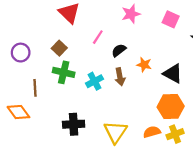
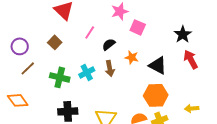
pink square: (171, 19) -> (138, 27), moved
green cross: (64, 72) -> (60, 77), moved
brown line: (35, 88) -> (28, 68), moved, turned 49

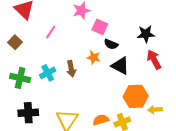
black star: (183, 34) -> (146, 34), turned 30
black semicircle: (109, 44) -> (111, 44), moved, turned -120
orange hexagon: (156, 95) -> (136, 96), moved

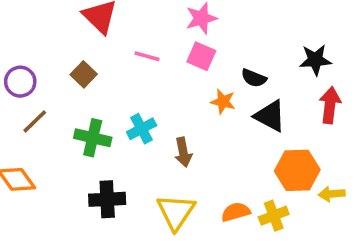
pink square: (100, 27) -> (201, 56), moved
pink line: (51, 32) -> (147, 56), turned 72
red arrow: (154, 60) -> (330, 105), turned 36
brown arrow: (71, 69) -> (183, 152), moved

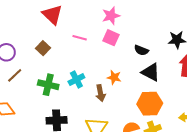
orange star: (223, 102) -> (114, 77), moved
orange hexagon: (297, 170) -> (150, 104), moved

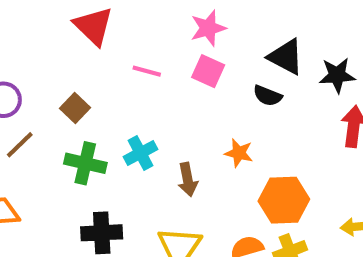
brown square: (43, 48) -> (75, 108), moved
black triangle: (151, 72) -> (286, 57), moved
orange star: (114, 77) -> (239, 153), moved

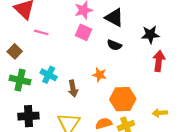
black triangle: (286, 57) -> (114, 18), moved
pink line: (147, 71) -> (41, 32), moved
cyan cross: (141, 153) -> (49, 75), turned -35

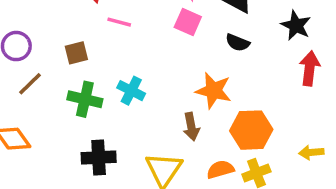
black star: (150, 35) -> (296, 25), turned 30
brown square: (15, 51) -> (76, 53), turned 32
orange star: (99, 75) -> (214, 91), size x1.5
brown arrow: (73, 89) -> (191, 127), moved

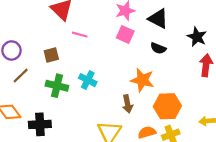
black cross: (99, 158) -> (40, 124), moved

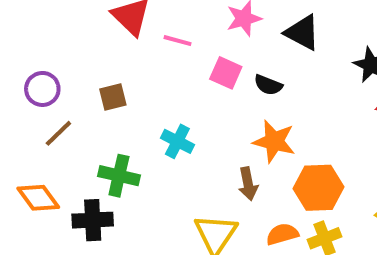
pink line: (80, 35) -> (177, 41), moved
pink square: (125, 35) -> (226, 73), moved
black semicircle: (158, 48) -> (268, 85), moved
green cross: (57, 86) -> (119, 176), moved

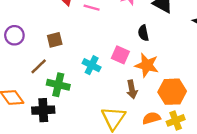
pink square: (226, 73) -> (120, 55), moved
black semicircle: (268, 85) -> (143, 33), turned 56
brown line: (58, 133) -> (39, 66), moved

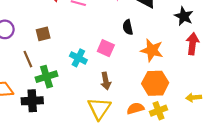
orange star: (147, 65) -> (152, 50), moved
brown line: (39, 66) -> (28, 59), turned -70
green cross: (58, 85) -> (47, 77), turned -30
brown arrow: (132, 89) -> (106, 81), moved

